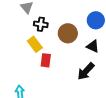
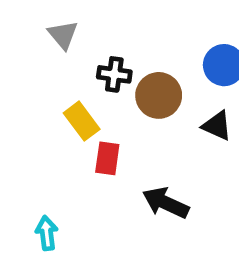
black cross: (41, 24) -> (114, 74), moved
black arrow: (86, 71) -> (166, 203), moved, turned 72

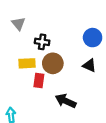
brown circle: (159, 95) -> (53, 63), moved
yellow rectangle: (82, 121) -> (27, 63), turned -56

